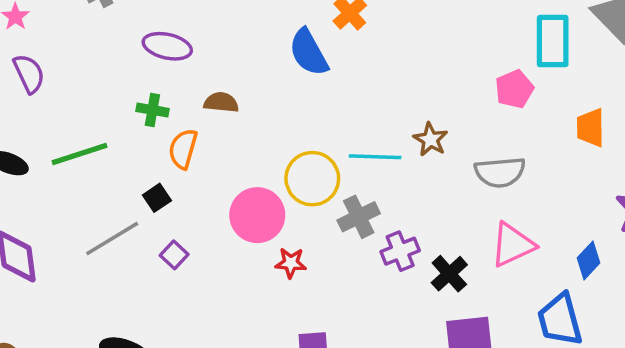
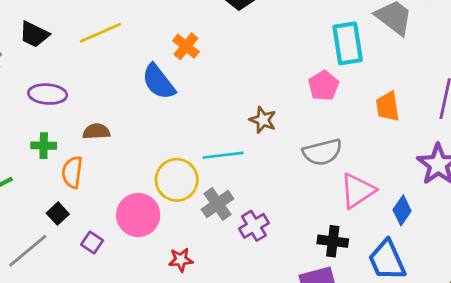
brown star: (430, 139) -> (263, 120), moved
pink triangle: (513, 245) -> (357, 191), moved
purple square: (174, 255) -> (92, 242), moved
red star: (291, 263) -> (181, 260), moved
black cross: (449, 274) -> (333, 241), moved, turned -32

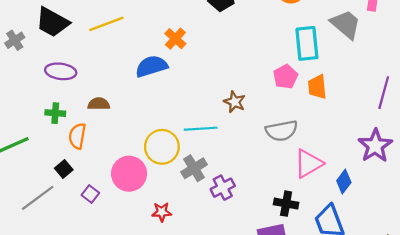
black trapezoid: (34, 34) -> (52, 22), size x1.4
blue semicircle: (159, 82) -> (151, 66), turned 108
orange trapezoid: (388, 106) -> (317, 87), moved

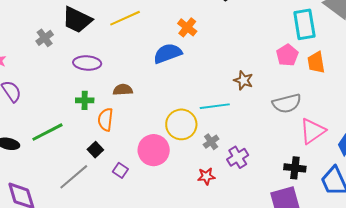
gray cross: (194, 168) -> (211, 142), size x0.7
red star: (162, 212) -> (206, 176), moved

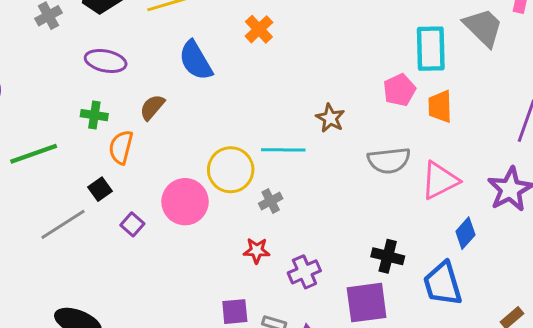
blue semicircle: (168, 53) -> (196, 60), moved, turned -108
brown semicircle: (123, 90) -> (152, 107), turned -54
pink triangle: (313, 131) -> (440, 180), moved
purple cross: (238, 157) -> (304, 272), moved

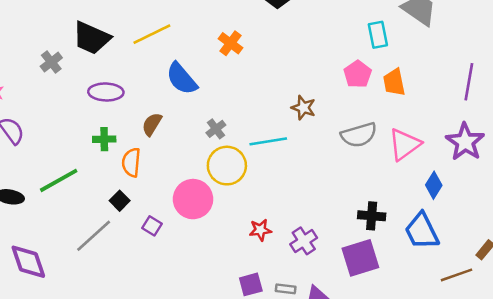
cyan rectangle: (431, 49) -> (378, 35), size x0.7
gray cross: (271, 201) -> (216, 129), moved

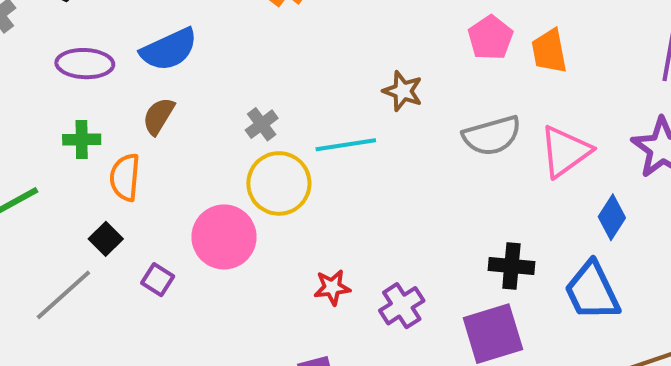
blue semicircle: (182, 79) -> (169, 49), moved, turned -75

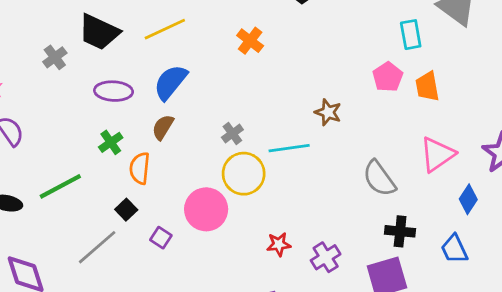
blue semicircle: (169, 49) -> (170, 82), turned 153
gray semicircle: (492, 136) -> (379, 178), moved, turned 69
green cross: (82, 140) -> (111, 142), turned -35
blue trapezoid: (592, 291) -> (454, 249), size x0.7

